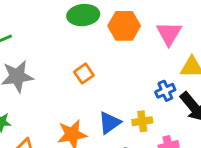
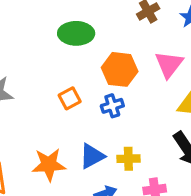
orange hexagon: (124, 26) -> (120, 69), moved
blue cross: (165, 91) -> (112, 106), moved

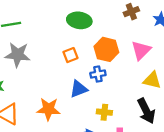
orange square: (70, 98) -> (70, 55), moved
blue triangle: (92, 156) -> (79, 89), moved

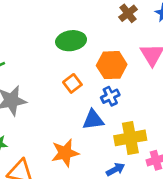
blue triangle: (79, 89) -> (93, 120), turned 30
yellow cross: (104, 112) -> (130, 138), size x1.6

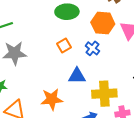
orange hexagon: (112, 65) -> (103, 23), moved
blue cross: (110, 96) -> (92, 48), moved, turned -32

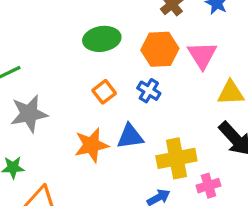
orange star: (52, 99) -> (91, 145), moved

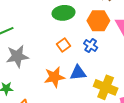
yellow cross: (176, 158) -> (106, 87), turned 30

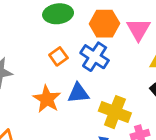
blue cross: (91, 45) -> (95, 57), size x1.5
orange star: (54, 77) -> (47, 99), turned -30

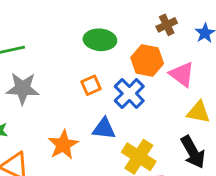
pink triangle: (138, 29) -> (182, 74), turned -35
orange star: (47, 99) -> (63, 145), moved

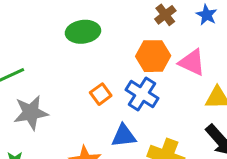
green ellipse: (100, 40) -> (83, 32), moved

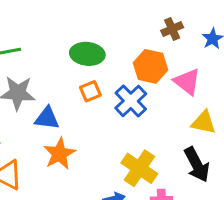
green ellipse: (83, 32) -> (87, 54), moved
blue triangle: (124, 136) -> (47, 118), moved

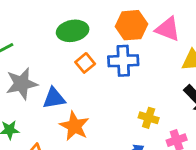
blue cross: (131, 101) -> (123, 61), turned -32
yellow cross: (139, 168) -> (149, 118), size x0.6

